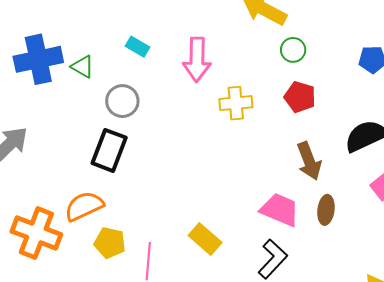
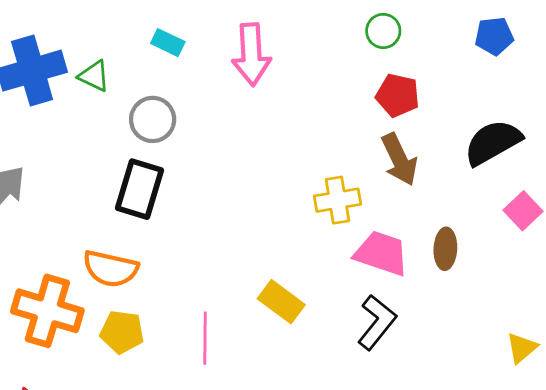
yellow cross: (236, 103) -> (337, 200), moved
brown arrow: (309, 161) -> (399, 159), moved
orange semicircle: (84, 206) -> (111, 269), turned -138
yellow pentagon: (110, 243) -> (122, 332), moved

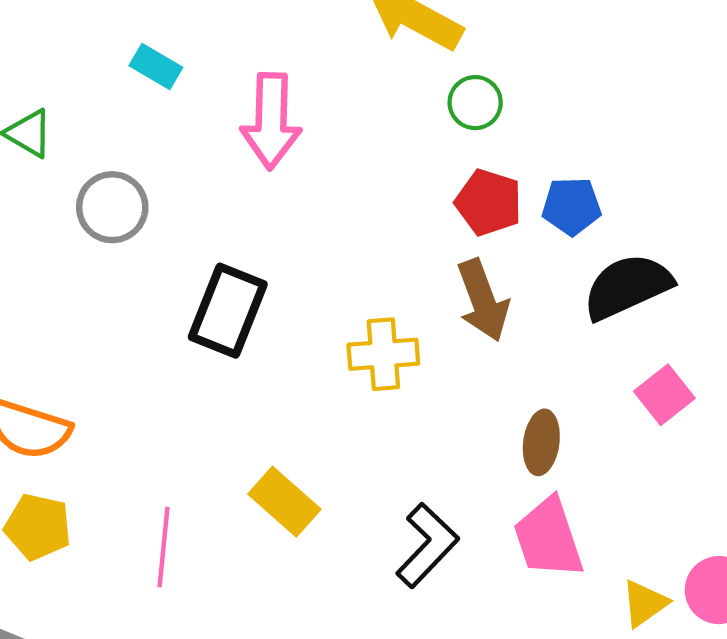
blue pentagon: (494, 36) -> (572, 206), moved
cyan rectangle: (168, 43) -> (156, 67), moved
black rectangle: (139, 189) -> (228, 311), moved
pink trapezoid: (382, 253) -> (548, 538), moved, turned -132

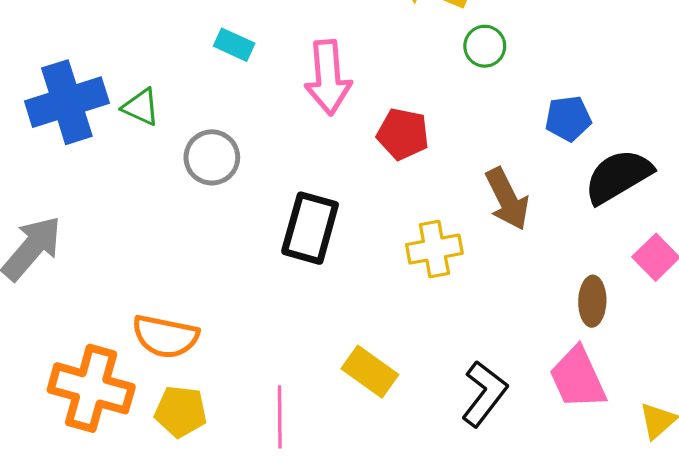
red pentagon: (489, 202) -> (403, 134), moved
brown ellipse: (541, 442) -> (592, 301), moved

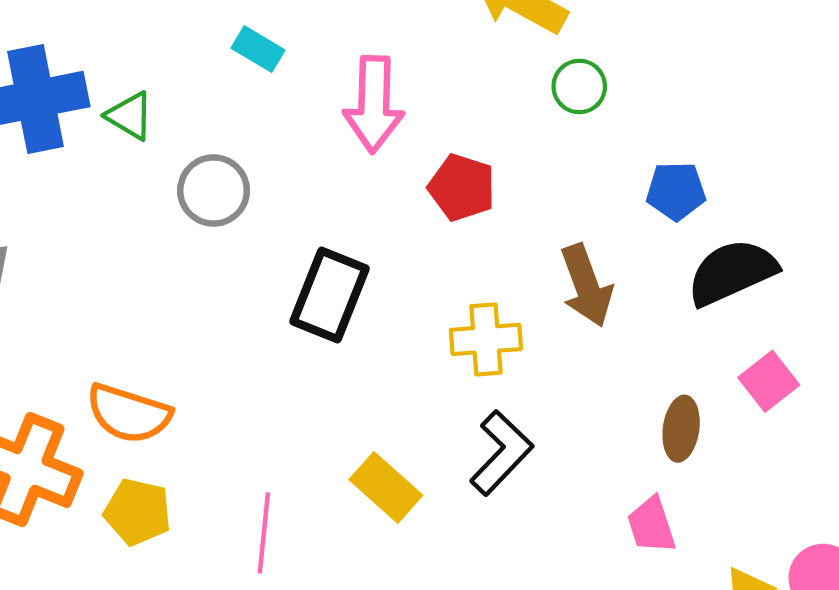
pink trapezoid: (578, 378) -> (651, 525), size x0.7
black L-shape: (484, 394) -> (501, 453), moved

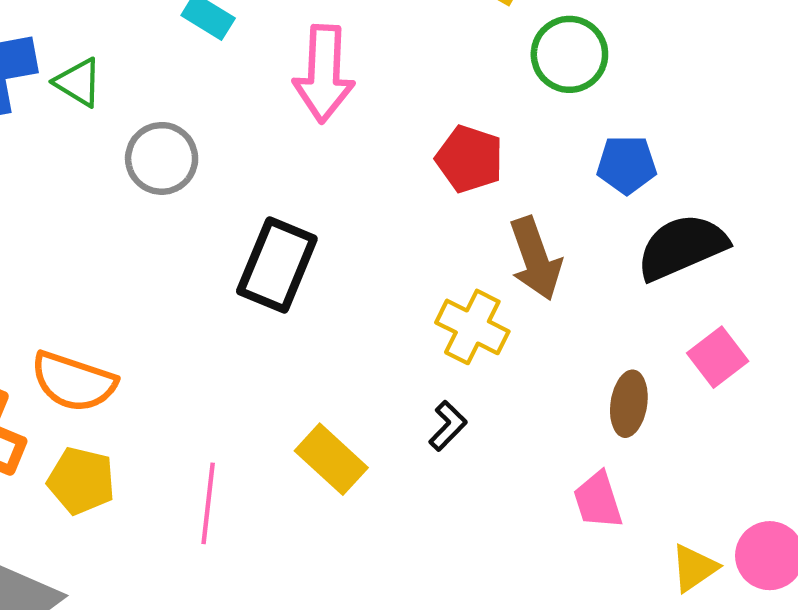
green circle: (579, 86) -> (569, 54), moved, size x1.4
red pentagon: (462, 187) -> (470, 159), moved
yellow cross: (486, 339) -> (472, 327), moved, turned 30
black L-shape: (501, 453) -> (448, 426), size x0.6

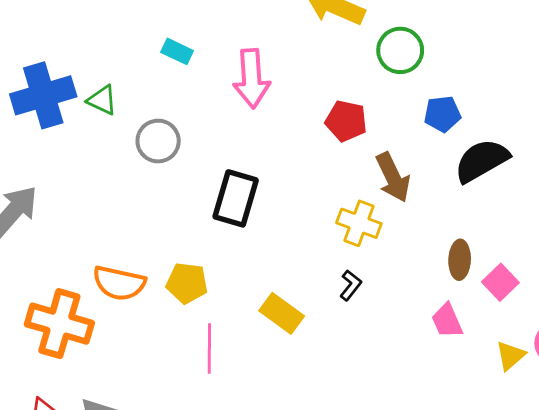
pink square: (718, 357) -> (500, 282), moved
yellow pentagon: (81, 481) -> (187, 283), moved

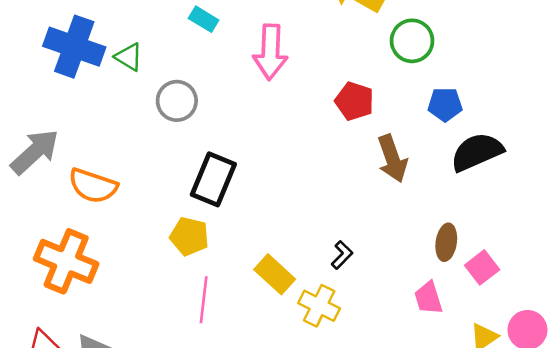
blue cross: (43, 95) -> (74, 47), turned 30
black rectangle: (236, 198) -> (213, 179), moved
yellow cross: (359, 223) -> (319, 306), moved
orange semicircle: (119, 283) -> (93, 186), moved

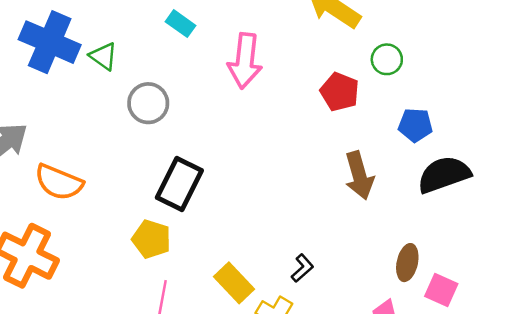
green circle: (412, 41) -> (387, 59), size x0.7
red pentagon: (354, 101) -> (340, 92), moved
pink square: (482, 267) -> (441, 290), turned -32

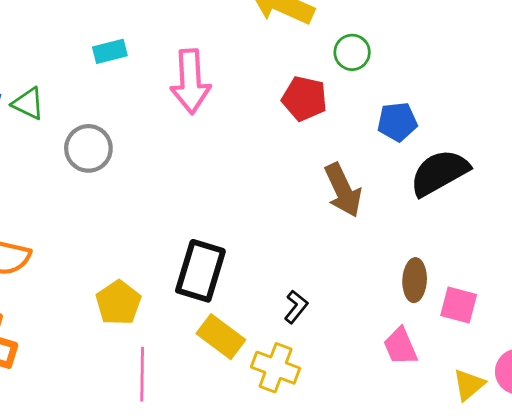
cyan rectangle: (181, 24) -> (110, 51), turned -40
black rectangle: (179, 184) -> (200, 271), moved
yellow pentagon: (151, 239) -> (118, 303), turned 30

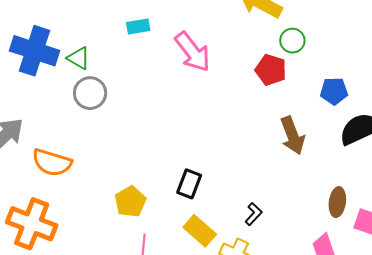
green circle: (352, 52) -> (292, 41), moved
pink arrow: (190, 81) -> (193, 52), turned -39
gray circle: (88, 148) -> (90, 93), moved
black rectangle: (200, 271) -> (189, 184), size x0.7

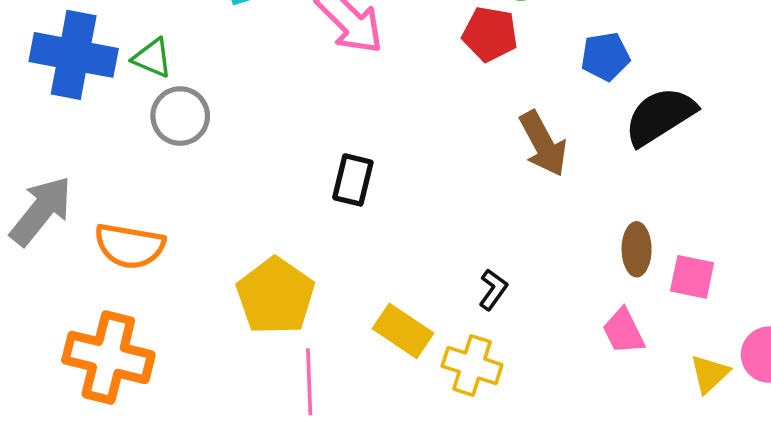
black rectangle: (189, 184) -> (353, 180), moved
yellow pentagon: (130, 202) -> (275, 296), size x1.4

